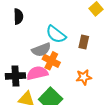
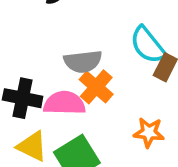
cyan semicircle: (56, 34) -> (148, 45), moved

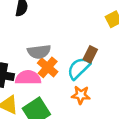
cyan semicircle: (148, 45) -> (79, 68), moved, turned 85

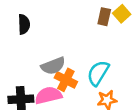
brown rectangle: (90, 54) -> (104, 17), moved

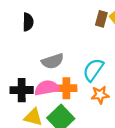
orange cross: (66, 80) -> (66, 88), moved, turned -30

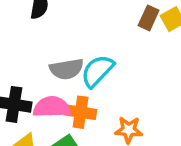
cyan semicircle: (93, 70) -> (97, 71), moved

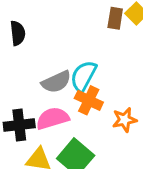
orange cross: (81, 112) -> (89, 100), moved, turned 32

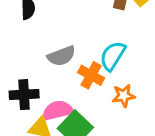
cyan semicircle: (84, 76) -> (113, 56), moved
pink semicircle: (53, 118) -> (58, 110), moved

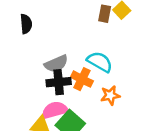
cyan semicircle: (113, 56) -> (100, 62), turned 90
black cross: (24, 95) -> (59, 82), moved

